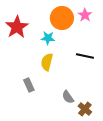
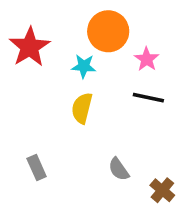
pink star: (85, 15) -> (147, 59), moved
gray rectangle: (29, 85) -> (37, 168), moved
brown cross: (85, 109) -> (162, 190), moved

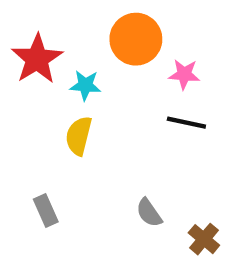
pink star: (147, 59) -> (184, 74), turned -30
cyan star: (84, 66) -> (85, 85), moved
yellow semicircle: (82, 108) -> (79, 136), moved

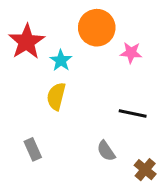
cyan star: (85, 85) -> (61, 60), turned 30
black line: (186, 123) -> (133, 114), moved

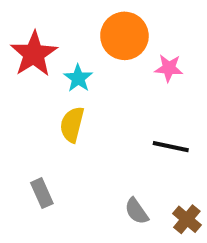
gray semicircle: (106, 151) -> (137, 211), moved

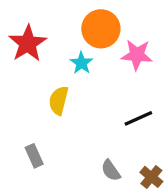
pink star: (169, 68) -> (137, 55), size x1.4
cyan star: (78, 78) -> (81, 63), moved
black line: (171, 147) -> (138, 118), turned -36

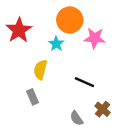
black line: (138, 118) -> (84, 82), moved, turned 48
gray rectangle: (34, 156) -> (32, 97), moved
brown cross: (151, 177) -> (103, 109), moved

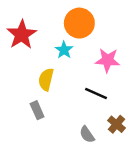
pink star: (95, 38) -> (108, 60), moved

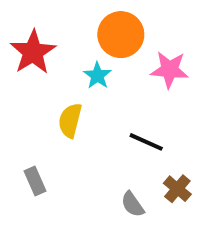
pink star: (108, 60) -> (170, 70), moved
gray rectangle: (37, 110) -> (35, 181), moved

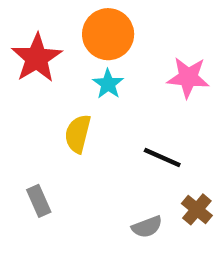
orange circle: (121, 35) -> (108, 34), moved
gray semicircle: (133, 204) -> (147, 227), turned -76

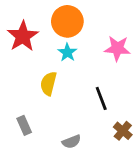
black line: (162, 158) -> (101, 98), turned 45
gray semicircle: (147, 227) -> (71, 142), moved

